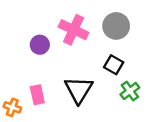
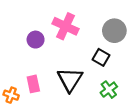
gray circle: (116, 26) -> (114, 31), moved
green cross: (130, 91) -> (109, 90), moved

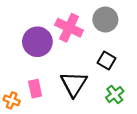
gray circle: (114, 31) -> (105, 19), moved
purple circle: (36, 40) -> (37, 42), size x1.6

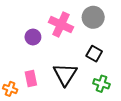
purple circle: (37, 42) -> (33, 37), size x0.6
green cross: (115, 95) -> (101, 84), turned -35

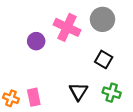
black triangle: (65, 74) -> (78, 91), moved, size x0.7
pink rectangle: (31, 79) -> (34, 97), moved

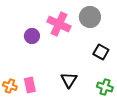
black square: (104, 59) -> (101, 52), moved
green cross: (112, 93) -> (105, 87), moved

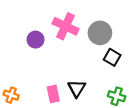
gray circle: (90, 17) -> (100, 33), moved
pink rectangle: (30, 85) -> (53, 94), moved

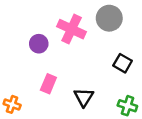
gray circle: (100, 33) -> (109, 18), moved
pink rectangle: (53, 94) -> (48, 84), moved, turned 35

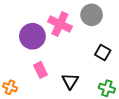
purple circle: (39, 44) -> (32, 36), size x1.6
pink rectangle: (48, 84) -> (41, 70), turned -49

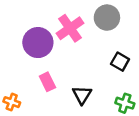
pink cross: (60, 24) -> (70, 28), turned 30

